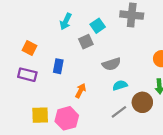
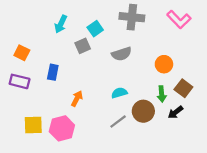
gray semicircle: (111, 64) -> (122, 54), moved

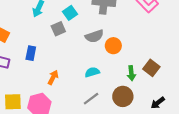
orange circle: (164, 64) -> (113, 46), moved
brown circle: (143, 111) -> (123, 96), moved
black arrow: (175, 112) -> (158, 103), moved

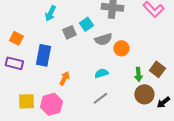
cyan square: (70, 13) -> (86, 24), moved
blue rectangle: (31, 53) -> (43, 55), size x1.5
brown circle: (123, 96) -> (144, 94), moved

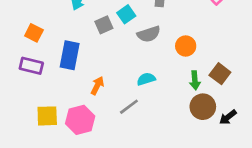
orange circle: (121, 48) -> (186, 46), moved
gray line: (100, 98) -> (129, 107), moved

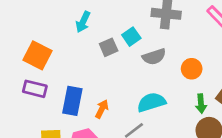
orange square: (34, 33) -> (38, 55), size x1.5
blue rectangle: (70, 55) -> (72, 101), moved
cyan semicircle: (146, 79) -> (151, 102), size x1.5

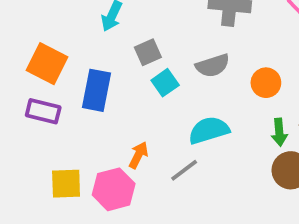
cyan square: (131, 37) -> (165, 83), moved
blue rectangle: (72, 101) -> (96, 90), moved
orange arrow: (102, 109) -> (138, 155), moved

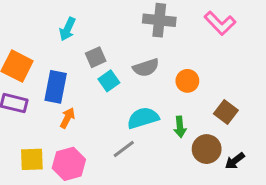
green arrow: (279, 132) -> (180, 127), moved
orange arrow: (138, 155) -> (67, 118), moved

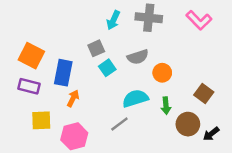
cyan arrow: (67, 29) -> (113, 20), moved
orange circle: (187, 81) -> (162, 73), moved
yellow square: (32, 159) -> (41, 120), moved

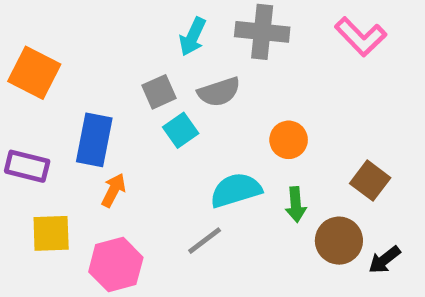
orange square: (31, 56) -> (34, 73), moved
gray semicircle: (138, 57) -> (219, 92), moved

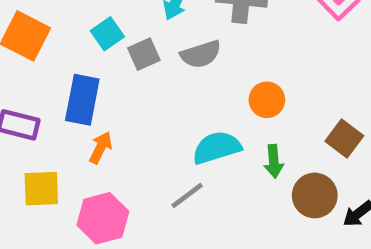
cyan square: (181, 130) -> (107, 34), moved

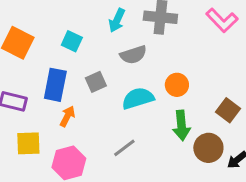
cyan square: (107, 34) -> (72, 41), turned -30
gray square: (144, 54) -> (96, 82), moved
cyan semicircle: (217, 148) -> (138, 98), moved
green arrow: (274, 161) -> (181, 125), size x1.4

